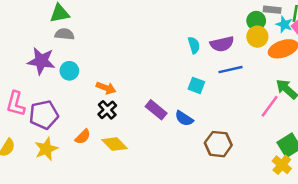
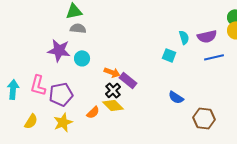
cyan square: (196, 85) -> (169, 55), moved
purple rectangle: (156, 110) -> (128, 80), moved
yellow diamond: (115, 144) -> (113, 105), moved

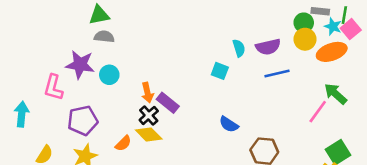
orange arrow: (112, 72) -> (147, 93), turned 56
pink L-shape: (38, 85) -> (53, 87), moved

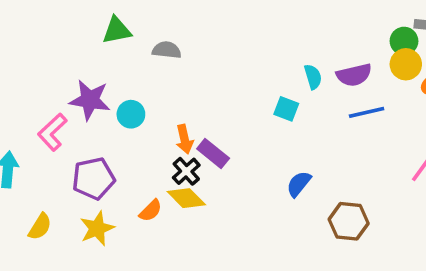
gray semicircle: (104, 37) -> (167, 50), moved
pink L-shape: (53, 87) -> (52, 132), turned 32
blue semicircle: (229, 124) -> (299, 184), turned 96

